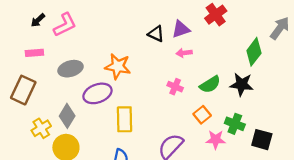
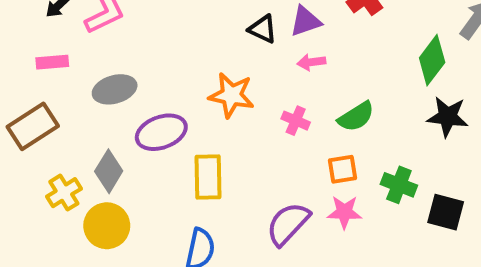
orange star: (118, 66) -> (231, 95), moved
black star: (242, 84) -> (448, 117), moved
brown rectangle: (23, 90) -> (33, 126), turned 32
orange square: (202, 115) -> (342, 169), turned 30
pink star: (216, 140) -> (344, 212), moved

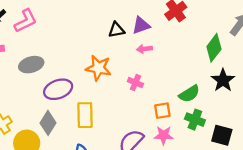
black triangle: (263, 29) -> (116, 30), turned -36
green semicircle: (356, 117) -> (189, 94), moved
black star: (448, 117) -> (223, 80), turned 30
gray diamond: (109, 171) -> (48, 123), moved

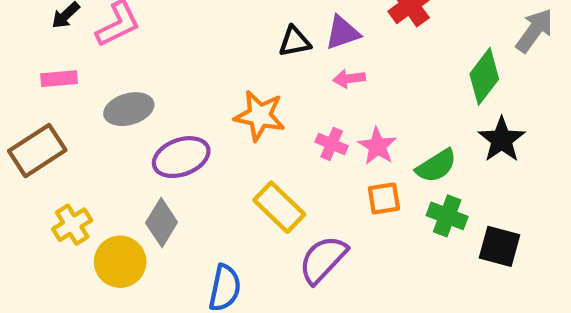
yellow rectangle: (85, 115) -> (279, 207), moved, turned -45
pink star: (164, 135) -> (377, 146), moved, turned 30

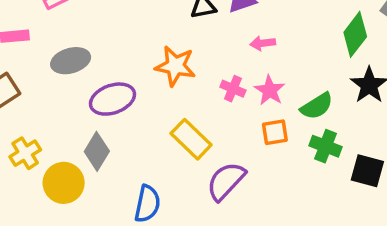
pink arrow: (349, 79) -> (263, 43), moved

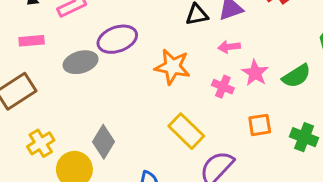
pink arrow: (263, 43) -> (229, 47), moved
pink star: (270, 90) -> (255, 73), moved
purple ellipse: (112, 99) -> (117, 39), moved
green semicircle: (317, 106) -> (296, 76), moved

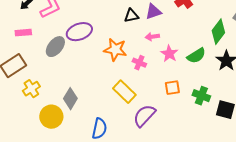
gray ellipse: (81, 62) -> (55, 47), turned -35
pink cross: (223, 87) -> (139, 63), moved
yellow cross: (41, 143) -> (31, 89), moved

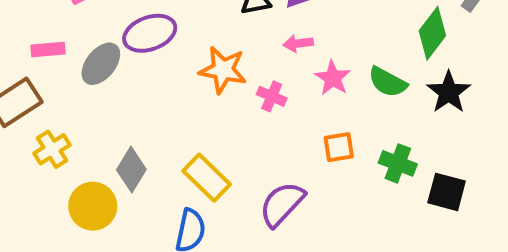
pink rectangle: (23, 33) -> (48, 50), moved
green semicircle: (196, 56) -> (388, 82), turned 60
yellow rectangle: (124, 92) -> (207, 178), moved

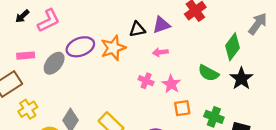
orange star: (223, 70) -> (113, 48), moved, turned -30
pink star: (333, 78) -> (171, 84), moved

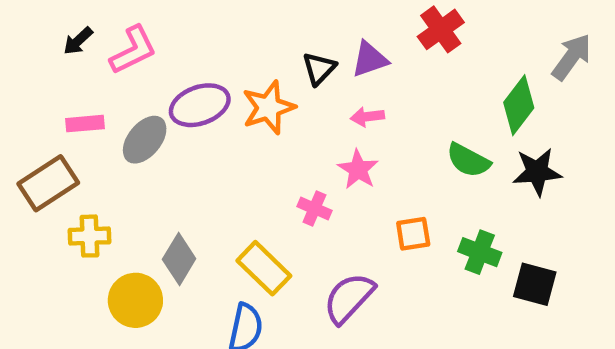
black triangle: (137, 29) -> (319, 68), turned -35
black star: (241, 79) -> (537, 172), turned 30
pink cross: (146, 81) -> (314, 208), moved
pink star: (171, 84) -> (358, 169), moved
yellow cross: (28, 109) -> (90, 236), turned 30

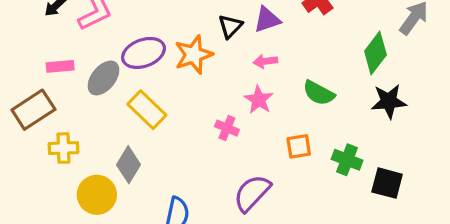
green semicircle: (468, 160) -> (319, 93), moved
yellow rectangle: (264, 268) -> (147, 110), moved

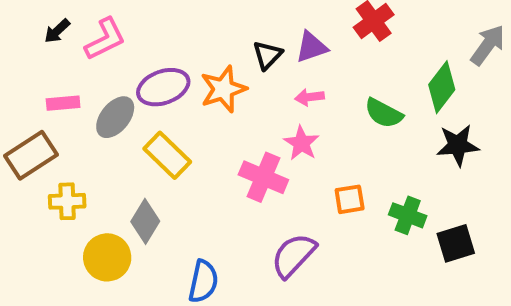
green semicircle: (319, 93) -> (384, 113), moved
pink cross: (227, 128) -> (263, 177), size x1.6
black square: (387, 183) -> (456, 243), turned -32

